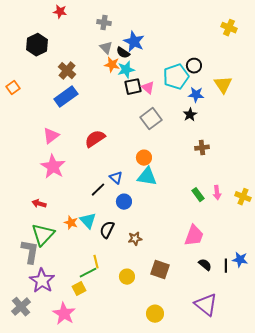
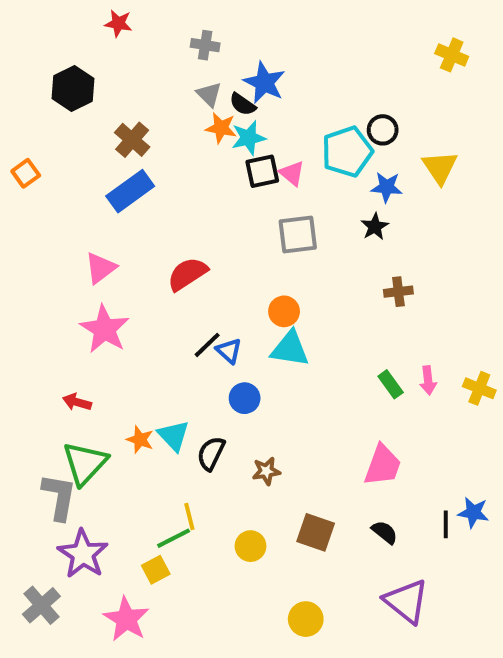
gray square: (151, 119) -> (298, 234), turned 30
black line: (98, 190) -> (207, 345), moved
black semicircle: (205, 265) -> (385, 532), moved

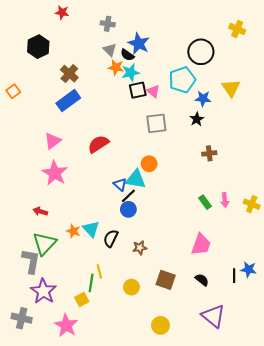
black circle: (383, 130) -> (201, 52), moved, size x1.6
black line: (207, 345) -> (128, 196), moved
cyan triangle: (290, 349) -> (136, 179), moved
green line: (174, 538) -> (91, 283), turned -54
gray cross: (41, 605) -> (22, 318), turned -36

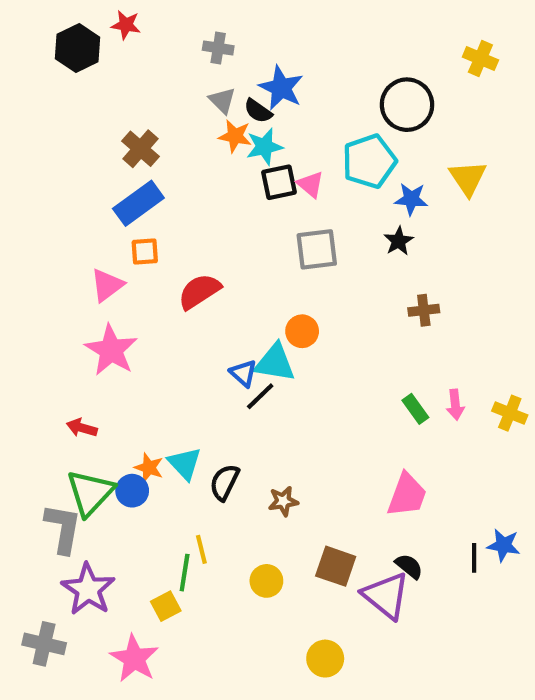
black hexagon: (38, 47) -> (78, 48), moved
orange square: (13, 91) -> (145, 252), moved, turned 32
blue circle: (128, 209) -> (132, 491), moved
purple triangle: (213, 316) -> (386, 596), moved

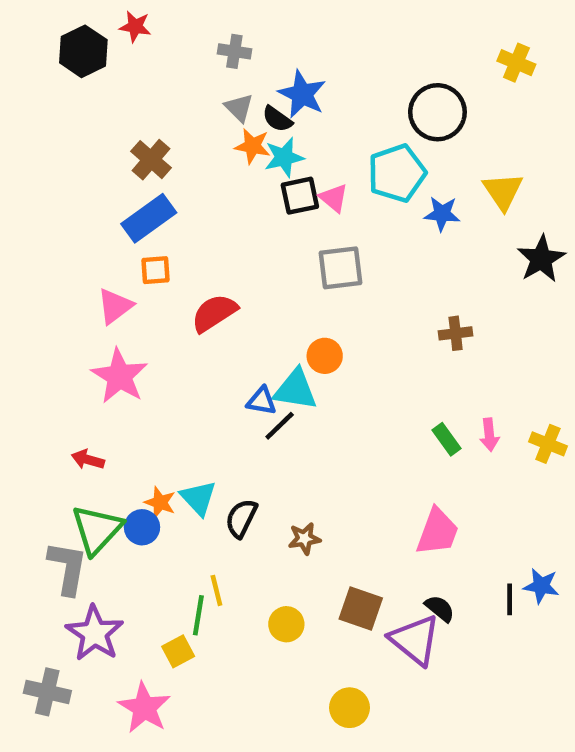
black star: (399, 241) -> (541, 259), moved, size x1.5
blue triangle: (243, 373) -> (262, 401), turned -32

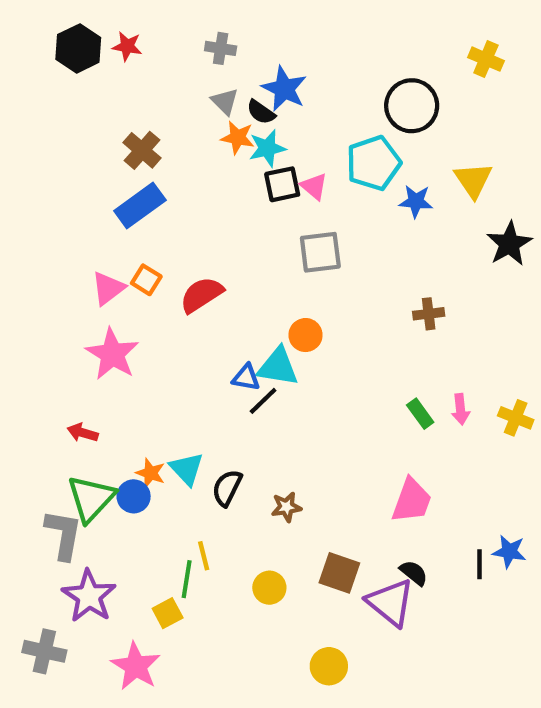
red star: (135, 27) -> (127, 46), moved
orange square: (156, 270) -> (146, 280), moved, turned 36

